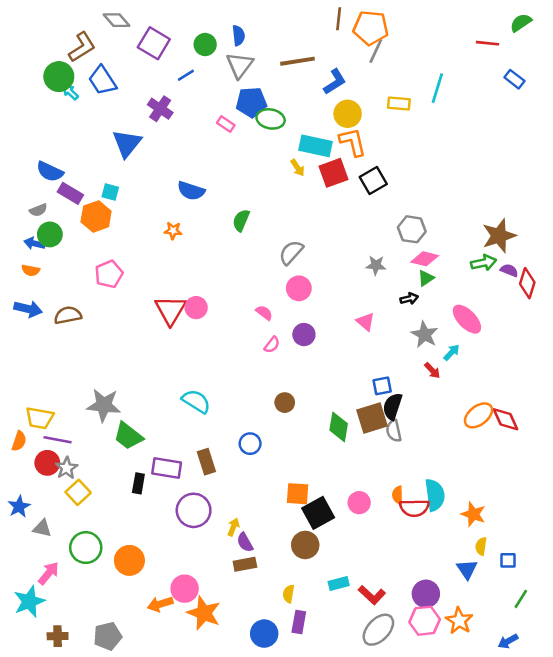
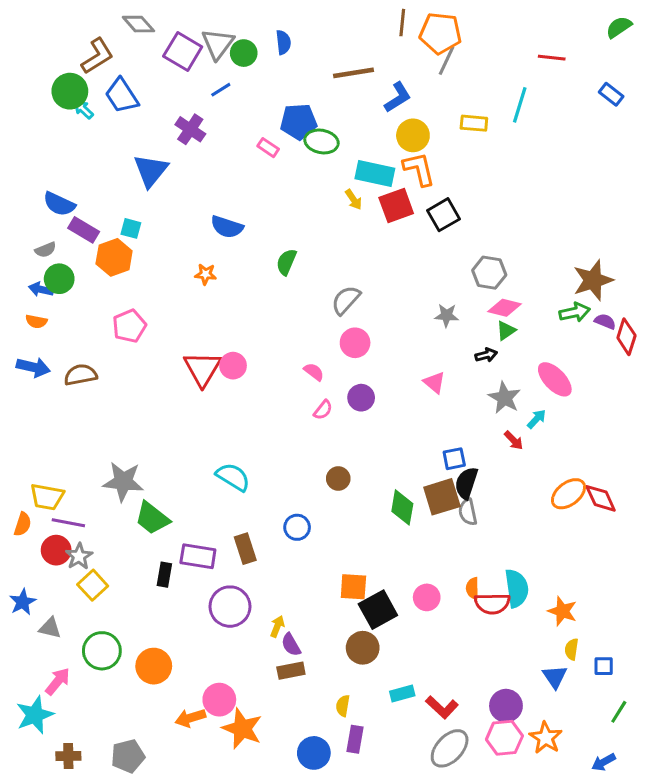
red line: (487, 43) -> (552, 58), moved
gray triangle: (240, 65) -> (218, 44), moved

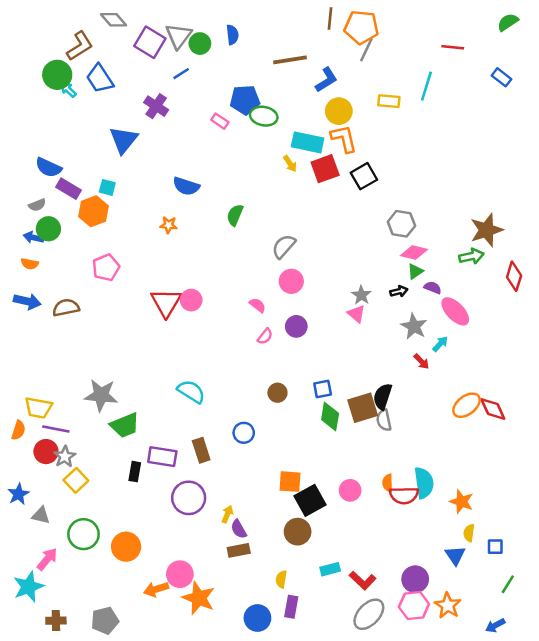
gray star: (447, 315) -> (361, 295), moved, turned 30
purple semicircle: (605, 321) -> (433, 288), moved
blue square: (454, 459) -> (323, 389), moved
green trapezoid: (152, 518) -> (125, 425), turned -60

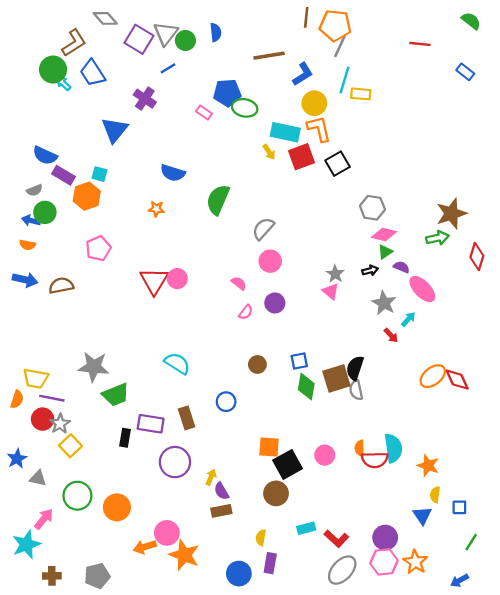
green semicircle: (508, 22) -> (471, 21), turned 72
cyan line: (426, 86) -> (345, 80), moved
green semicircle: (235, 215) -> (218, 200), size x1.5

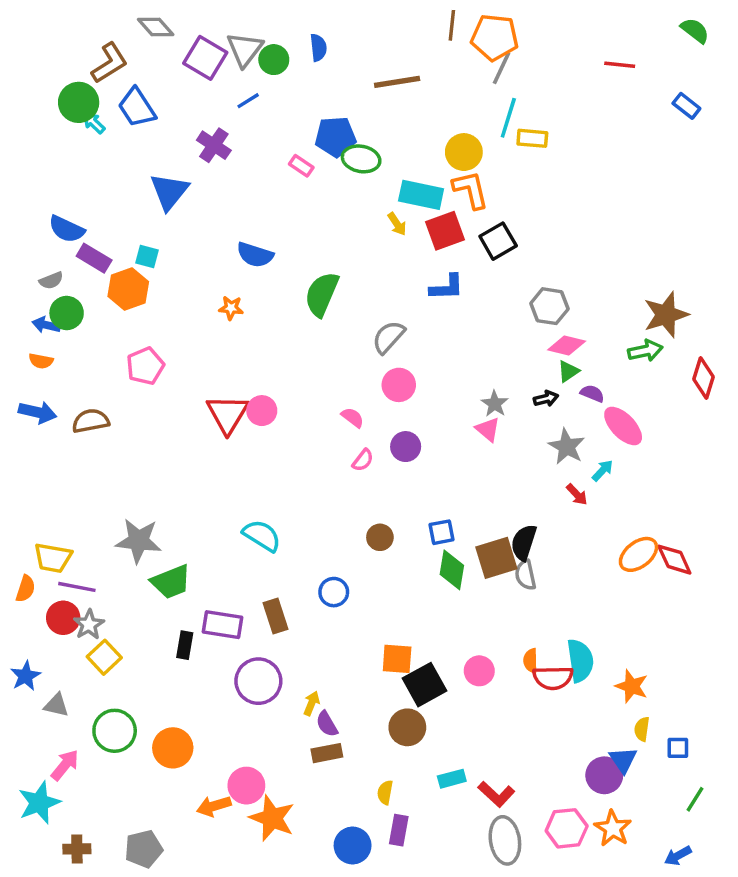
blue L-shape: (303, 74) -> (447, 287), moved, turned 30
purple circle: (385, 538) -> (604, 775), moved
gray ellipse: (342, 570) -> (505, 840), turned -52

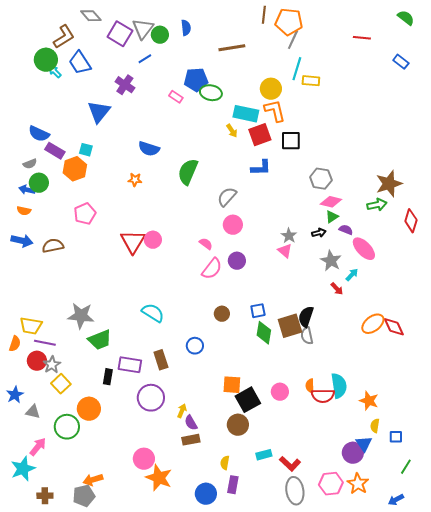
black square: (498, 241) -> (291, 141), turned 30
pink semicircle: (363, 460) -> (212, 269), size x1.6
orange circle: (173, 748) -> (89, 409), moved
orange arrow: (214, 806) -> (93, 480), moved

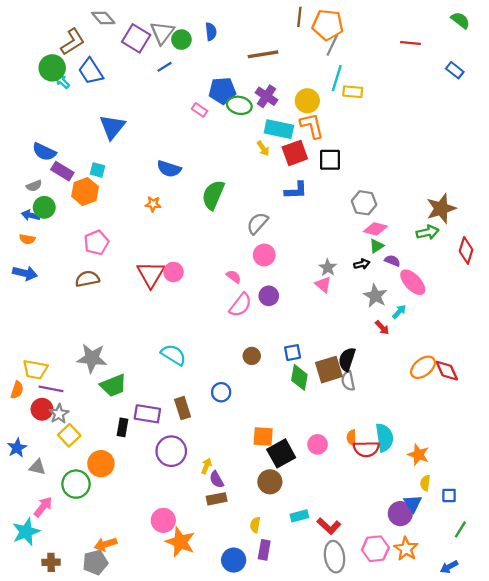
purple cross: (125, 85) -> (266, 96), moved
brown semicircle: (53, 246) -> (87, 279), moved

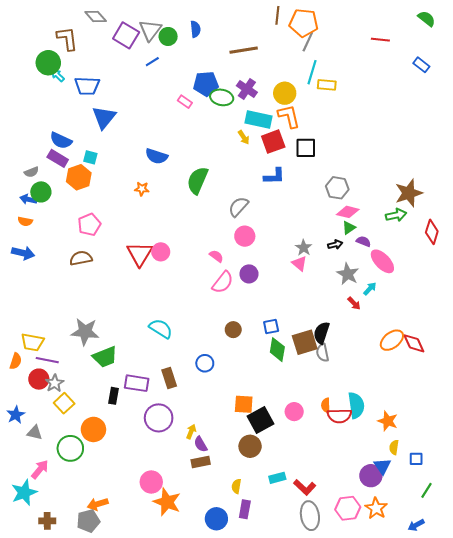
brown L-shape: (73, 42) -> (67, 39), turned -65
blue trapezoid: (91, 71) -> (87, 86), moved, turned -55
blue semicircle: (44, 152) -> (61, 140), moved

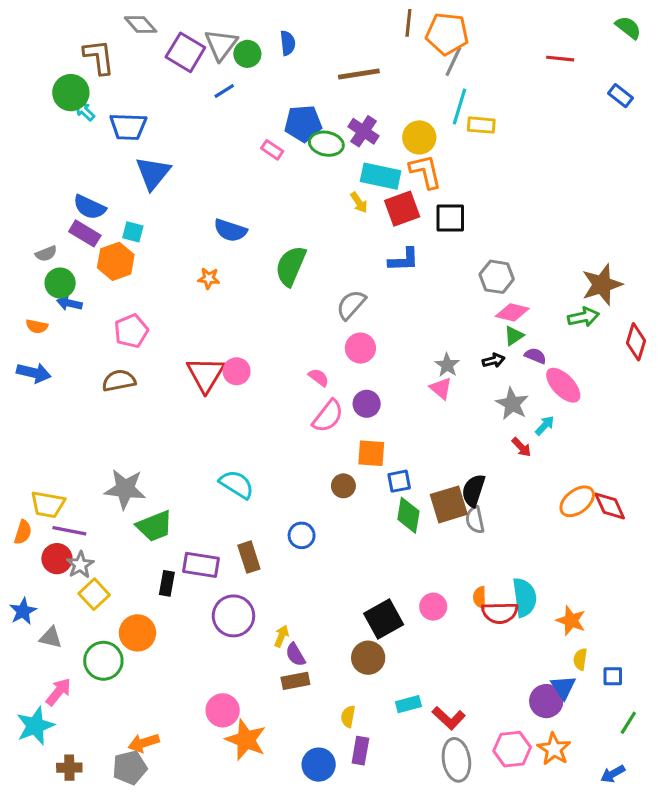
blue arrow: (28, 199) -> (69, 303), moved
orange square: (244, 404) -> (371, 453), moved

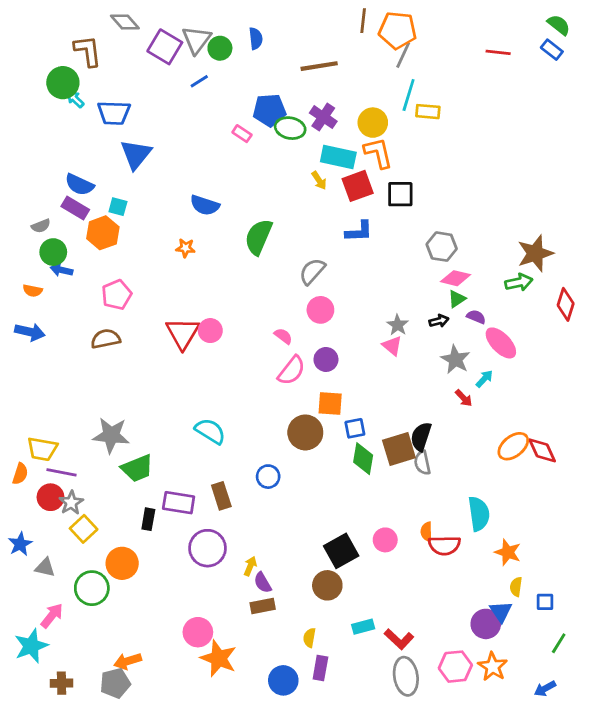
blue rectangle: (621, 96) -> (552, 50), moved
brown circle: (343, 486) -> (305, 432), size x1.6
cyan semicircle: (525, 597) -> (479, 514), moved

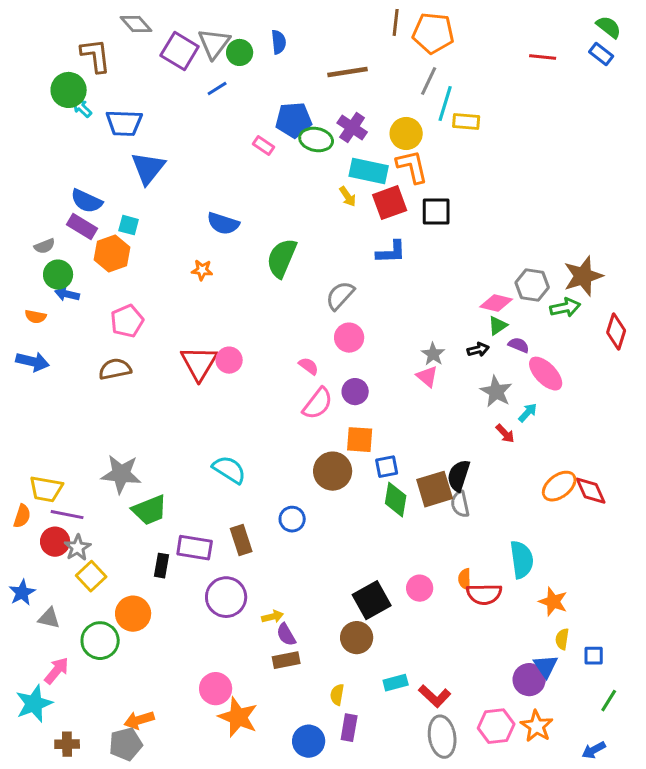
gray line: (403, 55) -> (429, 81), moved
gray hexagon: (442, 247) -> (532, 285), moved
yellow arrow: (250, 566) -> (273, 617), turned 54

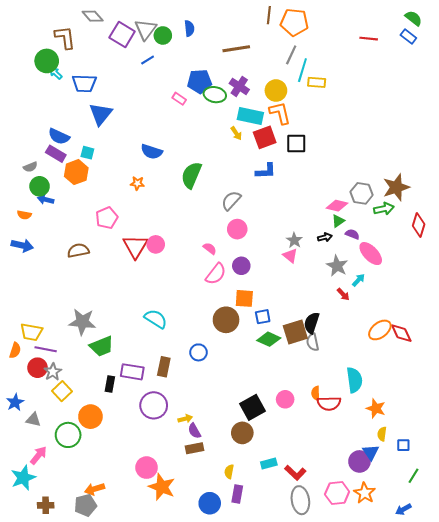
pink pentagon: (127, 321) -> (107, 218), moved
green diamond: (396, 500) -> (269, 339), turned -75
brown rectangle: (241, 540) -> (164, 367), turned 30

